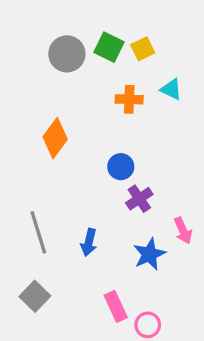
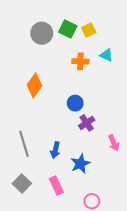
blue star: (149, 254) -> (80, 164), moved
pink rectangle: (116, 306) -> (56, 186), moved

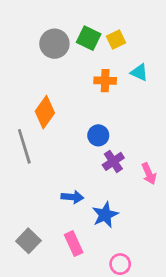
pink arrow: (114, 143) -> (149, 174), moved
gray line: (24, 144) -> (24, 146), moved
blue arrow: (55, 150) -> (72, 197), turned -98

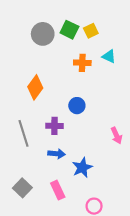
gray line: (24, 146) -> (23, 133), moved
purple cross: (113, 161) -> (54, 126), moved, turned 35

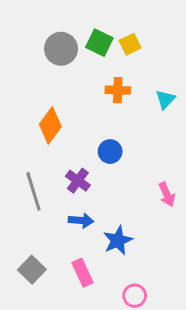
cyan triangle: (109, 56) -> (165, 99), moved, turned 48
purple cross: (54, 126) -> (78, 181), turned 35

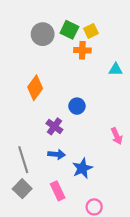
orange cross: (118, 90) -> (82, 50), moved
cyan triangle: (165, 99) -> (116, 70), turned 48
gray line: (33, 191) -> (23, 160), moved

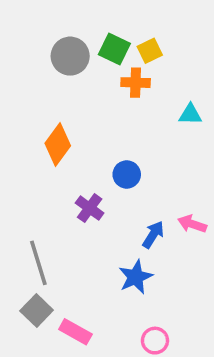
pink arrow: (117, 136) -> (192, 224), turned 133
blue arrow: (57, 154) -> (153, 235), moved, turned -63
pink rectangle: (58, 191) -> (75, 332), moved, turned -36

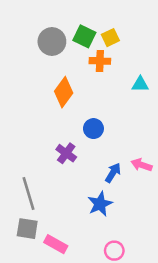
orange diamond: (58, 144) -> (64, 92), moved
gray square: (37, 311) -> (27, 229), turned -35

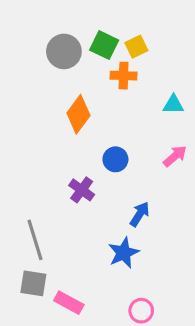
pink arrow: (142, 165) -> (175, 156), moved, turned 120

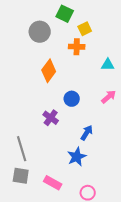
green square: (104, 45) -> (65, 14), moved
pink rectangle: (69, 303) -> (53, 183), moved

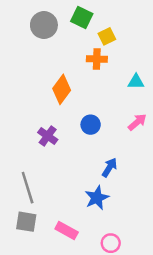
gray circle: (40, 32) -> (44, 25), moved
purple cross: (51, 118) -> (48, 136), moved

